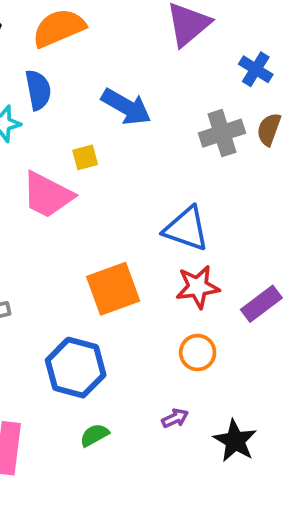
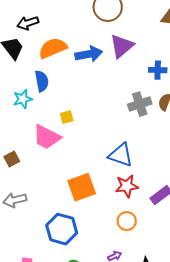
blue cross: (256, 69) -> (158, 70), turned -30
blue arrow: (126, 107) -> (89, 54), moved, turned -40

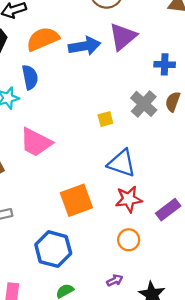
gray cross: (140, 104) -> (144, 104), turned -30
yellow square: (67, 117) -> (105, 119), moved

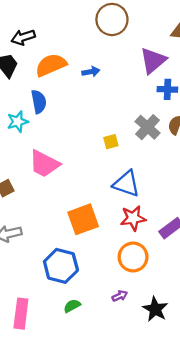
purple triangle: (123, 37) -> (153, 61), moved
blue arrow: (85, 46) -> (91, 72), size x0.6
orange circle: (129, 240) -> (133, 257), size x1.4

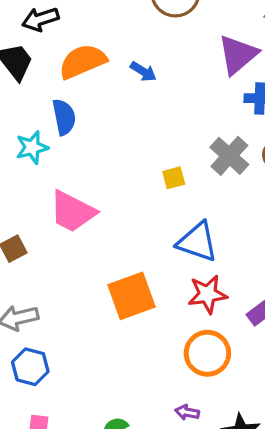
blue arrow: (91, 72) -> (143, 72), turned 42
blue hexagon: (61, 266) -> (30, 367), moved, size x0.7
purple arrow: (120, 296) -> (187, 412), turned -144

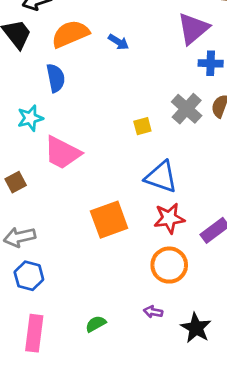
cyan star: (32, 147) -> (30, 118), moved

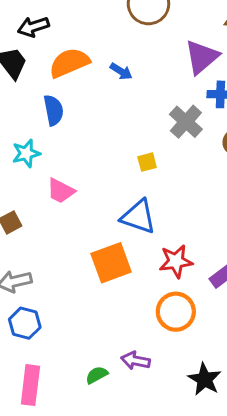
gray cross: (187, 109) -> (186, 122), moved
pink trapezoid: (62, 153) -> (61, 191), size x0.7
blue triangle: (161, 177) -> (138, 217), moved
purple arrow: (153, 312) -> (136, 361), moved, size x1.4

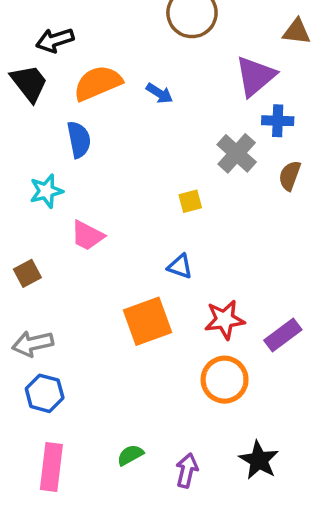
blue triangle: (138, 217) -> (180, 266), size x0.6
purple arrow: (136, 361) -> (187, 470), moved, turned 92

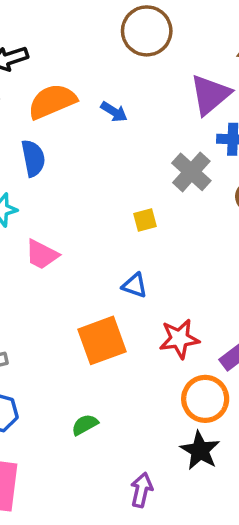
orange circle: (225, 380) -> (205, 399), moved
green semicircle: (130, 455) -> (85, 425), moved
black star: (259, 460) -> (200, 450), moved

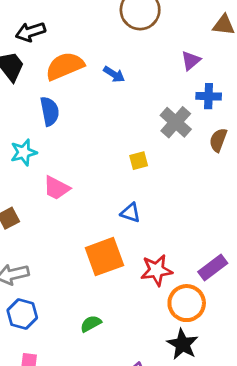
purple triangle: (210, 95) -> (191, 61), size x0.6
red star: (179, 339) -> (157, 270), moved

